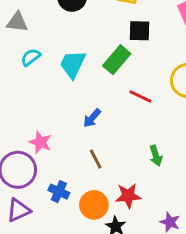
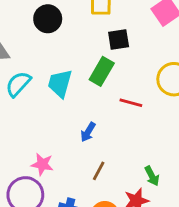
cyan semicircle: (31, 57) -> (18, 84), size x1.4
green arrow: (156, 156) -> (152, 176), moved
brown line: (96, 159) -> (99, 171), turned 66

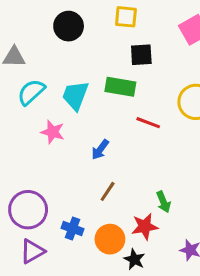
green rectangle: (102, 71) -> (120, 87), turned 64
pink star: (42, 164) -> (53, 132), moved

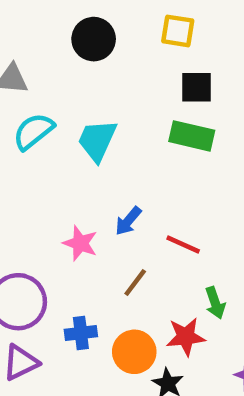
green rectangle: (120, 87) -> (192, 136), moved
red line: (148, 123) -> (183, 244), moved
pink star: (53, 132) -> (80, 243), moved
blue cross: (73, 228) -> (81, 333), turned -30

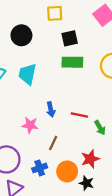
black circle: (94, 39) -> (21, 35), moved
blue arrow: (128, 221) -> (51, 109), turned -40
brown line: (135, 282) -> (53, 143), moved
green arrow: (215, 303) -> (100, 128), moved

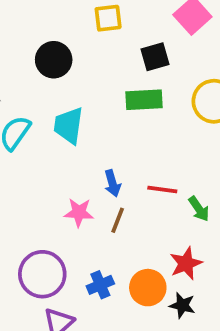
black square: (70, 38) -> (155, 57), moved
brown line: (53, 143) -> (118, 220), moved

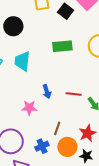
black square: (155, 57) -> (66, 11), moved, turned -35
brown line: (118, 220) -> (57, 128), moved

